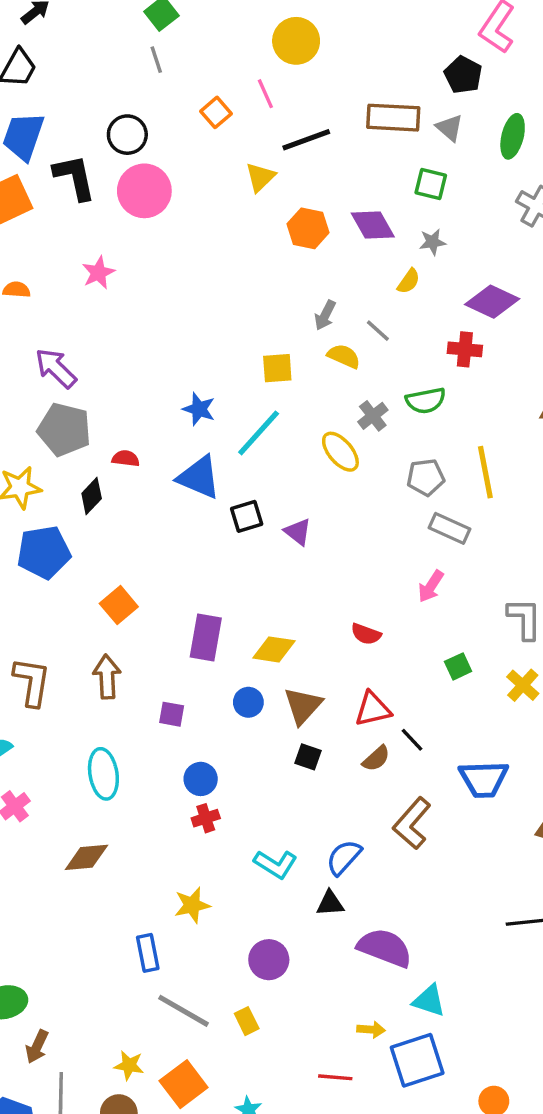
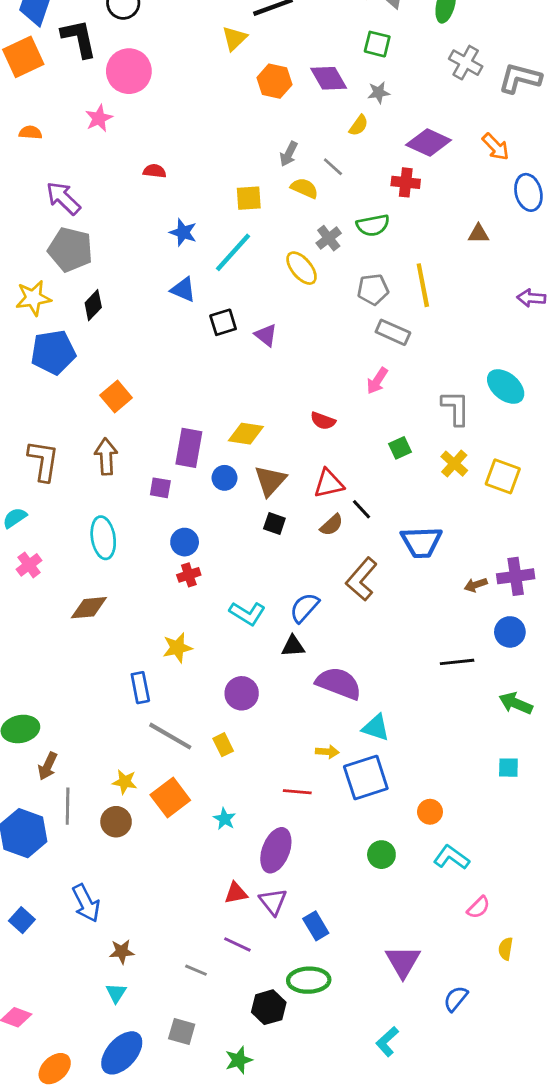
pink circle: (144, 191) -> (129, 71), moved
red semicircle: (126, 458) -> (155, 171), moved
blue triangle: (199, 477) -> (183, 289), size x0.7
purple rectangle: (206, 637) -> (189, 448), moved

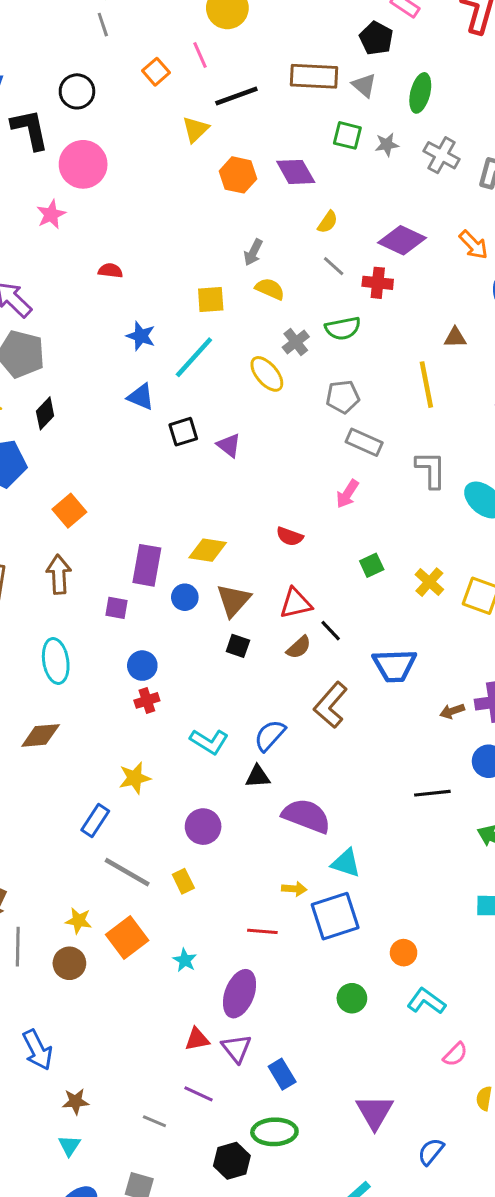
gray star: (379, 93) -> (387, 145), moved
gray line: (333, 167) -> (334, 266), moved
yellow line: (423, 285) -> (426, 385), moved
gray L-shape: (456, 408) -> (431, 470), moved
blue rectangle: (140, 688) -> (95, 820), turned 44

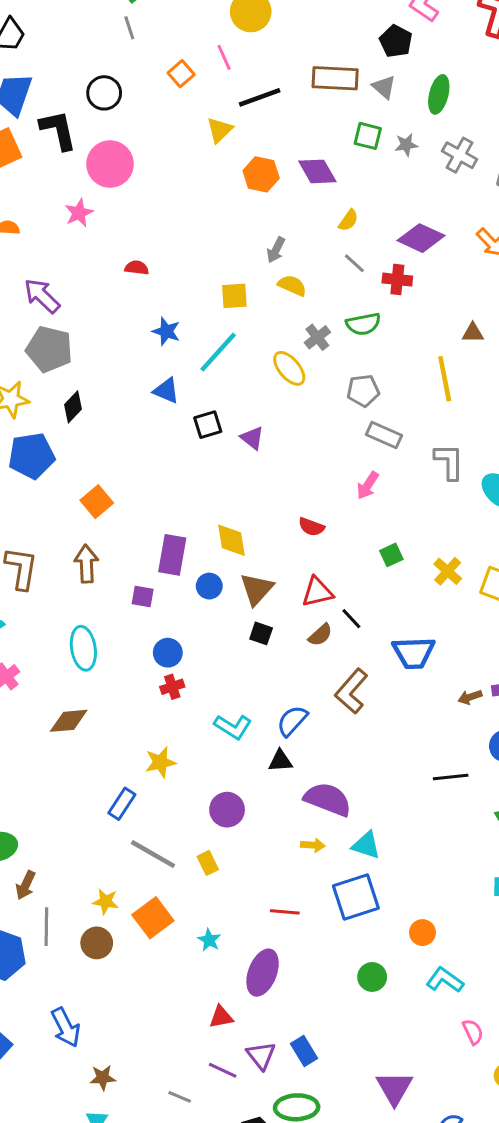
yellow diamond: (208, 550) -> (231, 540), turned 72
yellow arrow: (294, 889) -> (313, 845), moved
purple triangle: (236, 1048) -> (261, 1055), moved
pink semicircle: (455, 1054) -> (473, 1032), turned -70

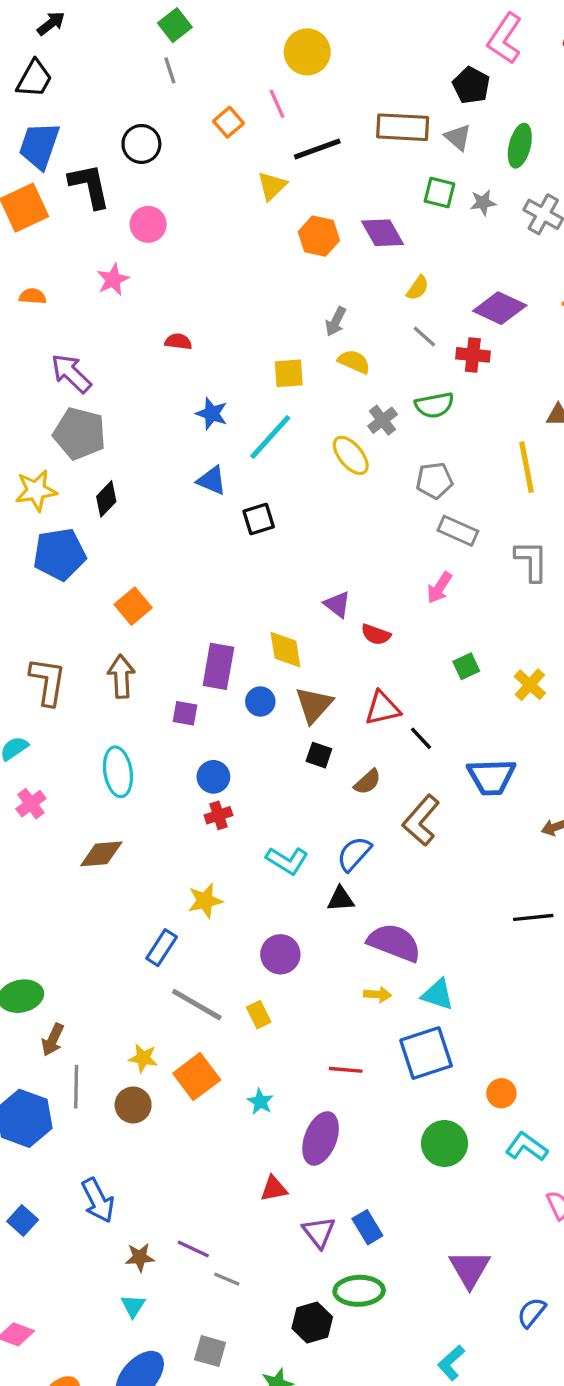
pink circle: (110, 164) -> (148, 224), size x0.7
purple triangle: (252, 438) -> (337, 604), moved
brown semicircle: (320, 635) -> (367, 782), moved
green circle: (372, 977) -> (444, 1143), size x1.4
purple line: (223, 1070) -> (193, 1249), moved

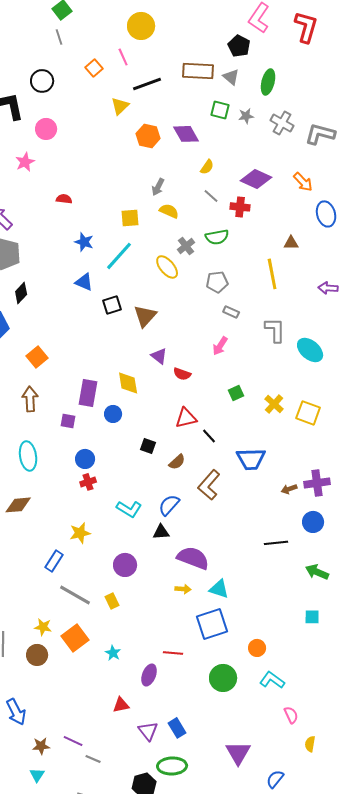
gray rectangle: (458, 531) -> (231, 312), size x0.7
brown triangle: (314, 705) -> (145, 316), moved
red line: (346, 1070) -> (173, 653), moved
purple ellipse: (321, 1138) -> (149, 675), size x0.7

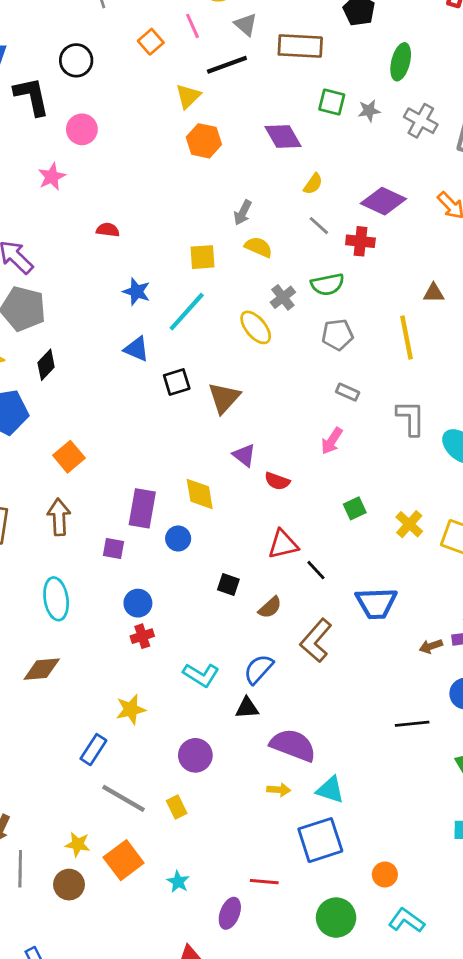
gray triangle: (231, 77) -> (246, 24), moved
orange hexagon: (148, 136) -> (204, 141), moved
gray pentagon: (217, 282) -> (337, 335), moved

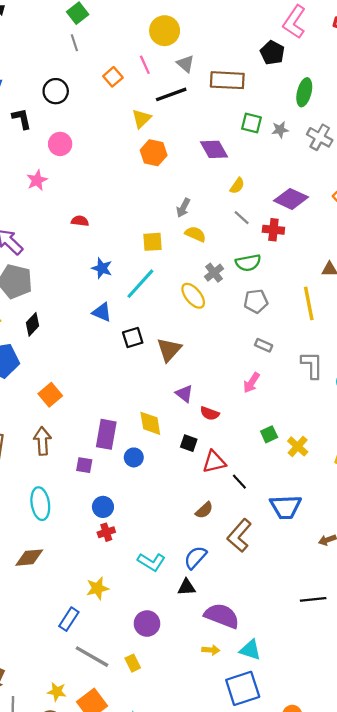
black L-shape: (32, 96) -> (22, 119), size x0.7
yellow cross: (409, 524) -> (298, 446), moved
black square: (228, 584) -> (189, 443), moved

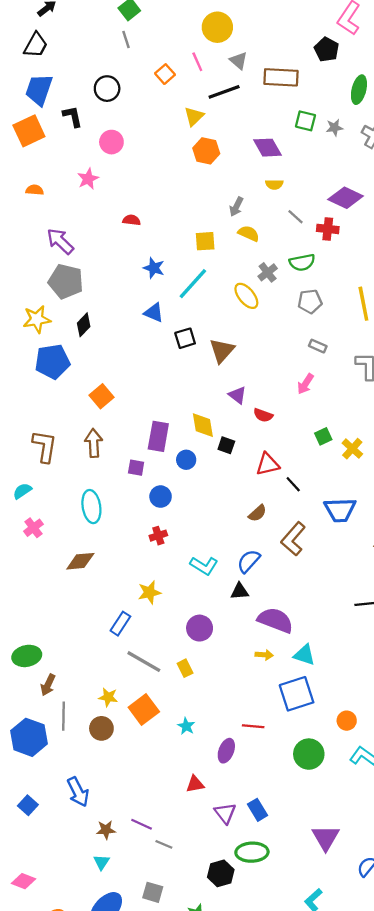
yellow semicircle: (237, 186) -> (274, 184), moved, turned 56
black square: (189, 443) -> (226, 445), moved
blue circle: (103, 507) -> (161, 497), moved

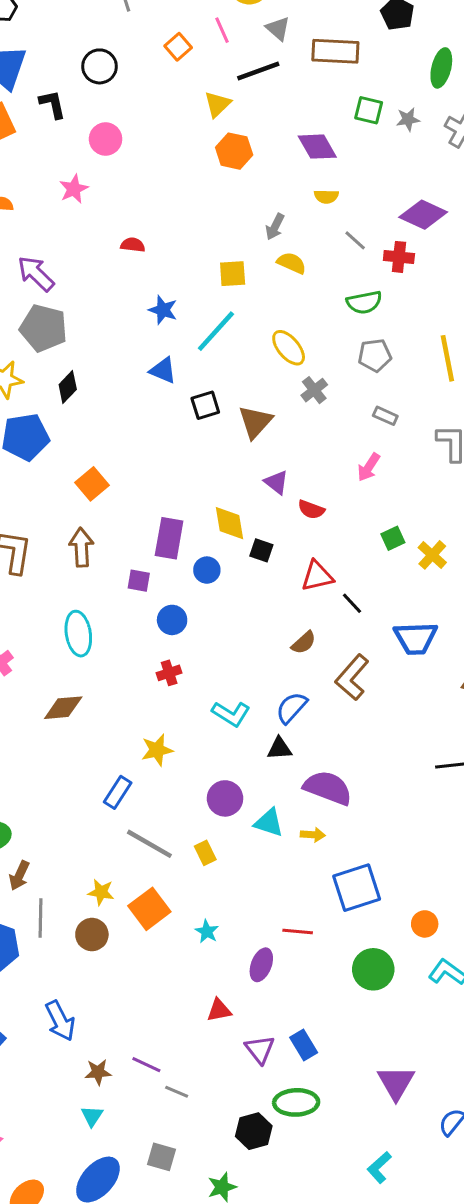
gray cross: (268, 272) -> (314, 390), moved
cyan triangle: (304, 655) -> (269, 823), moved

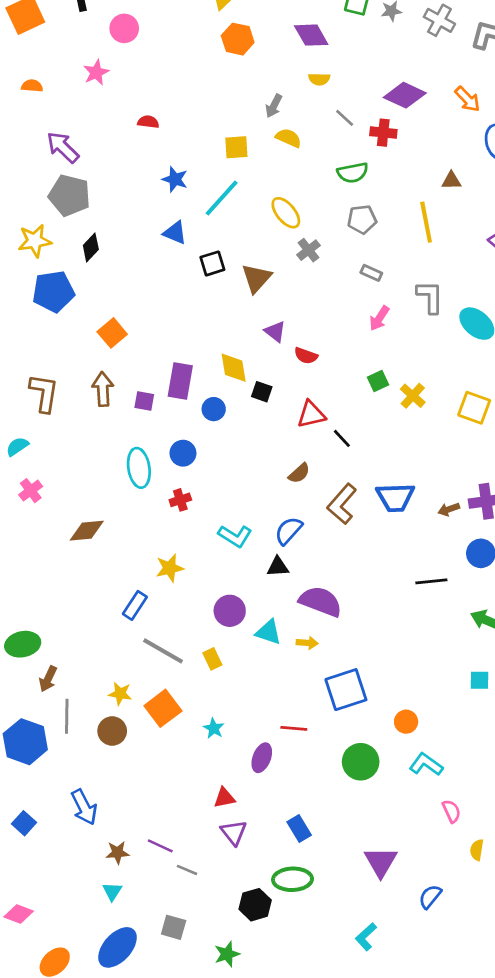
pink arrow: (369, 467) -> (379, 318), moved
purple square: (139, 581) -> (144, 401), moved
cyan ellipse: (78, 634) -> (139, 468), moved
blue trapezoid: (416, 638) -> (395, 497), moved
purple triangle: (260, 1049) -> (234, 833), moved

